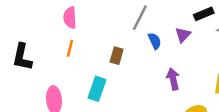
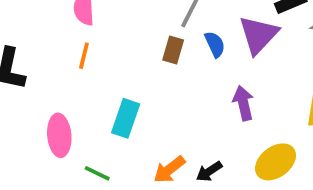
purple triangle: (183, 35) -> (258, 35), size x1.6
brown rectangle: (117, 56) -> (173, 50), moved

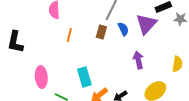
orange line: (84, 56) -> (69, 35), moved
cyan rectangle: (126, 118) -> (84, 77), moved, turned -36

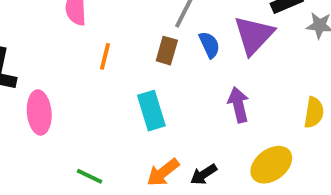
pink ellipse: (41, 77) -> (39, 112), moved
cyan rectangle: (84, 77) -> (151, 111), moved

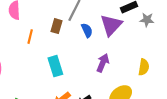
brown rectangle: (167, 51) -> (56, 26), moved
purple arrow: (238, 105) -> (103, 63), turned 36

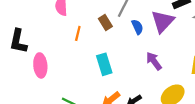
brown rectangle: (56, 26) -> (105, 22), turned -48
purple arrow: (103, 63) -> (154, 61), turned -60

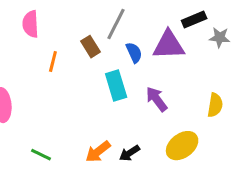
purple triangle: (163, 21) -> (169, 45), turned 45
cyan rectangle: (104, 64) -> (116, 86), moved

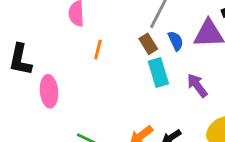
brown rectangle: (91, 47) -> (148, 44), moved

